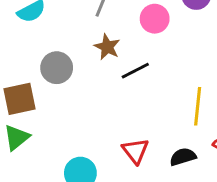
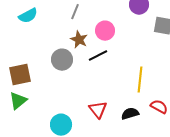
pink circle: (155, 19) -> (105, 31), moved
gray circle: (57, 68) -> (62, 60), moved

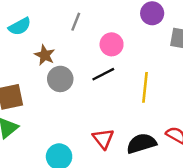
brown star: (79, 40) -> (45, 55), moved
yellow line: (140, 80) -> (145, 87), moved
black semicircle: (130, 114) -> (141, 143), size x1.4

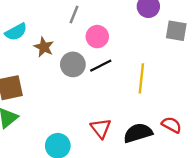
cyan semicircle: (20, 26) -> (16, 32), moved
pink circle: (112, 44) -> (97, 37), moved
gray circle: (60, 79) -> (73, 64), moved

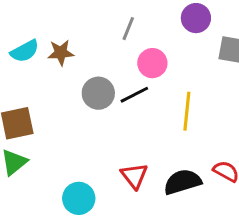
gray line: (74, 15) -> (128, 29), moved
pink circle: (97, 37) -> (152, 63), moved
brown star: (44, 47) -> (61, 53), moved, turned -30

